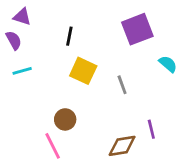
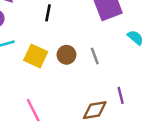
yellow square: (83, 71) -> (36, 56), moved
brown circle: (65, 119) -> (66, 55), moved

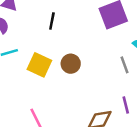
gray line: (95, 56) -> (125, 65), moved

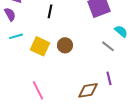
gray line: (125, 65) -> (108, 46), turned -32

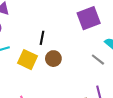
black line: (50, 11) -> (42, 38), moved

